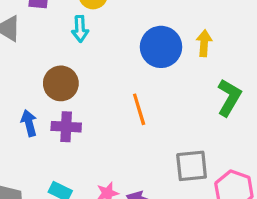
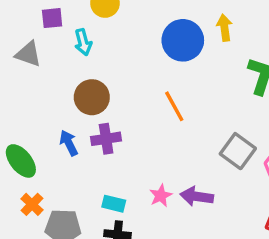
cyan arrow: (80, 29) -> (83, 42), moved
gray square: (192, 166) -> (238, 151), turned -36

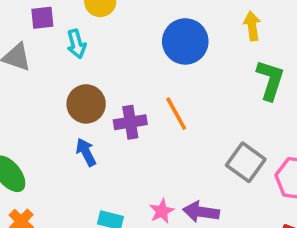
yellow arrow: (224, 28) -> (252, 26), moved
purple cross: (106, 139) -> (130, 122), moved
blue arrow: (69, 143) -> (86, 152), moved

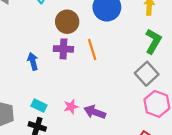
brown circle: (86, 104) -> (67, 22), moved
gray square: (246, 162) -> (147, 74), moved

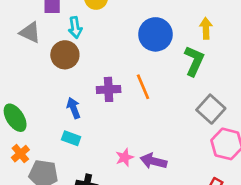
brown circle: (67, 22) -> (65, 55), moved
green L-shape: (153, 41) -> (194, 61), moved
cyan rectangle: (39, 106) -> (71, 138), moved

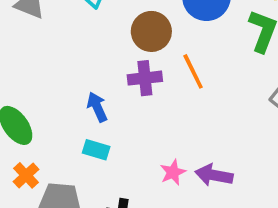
brown circle: (65, 55) -> (151, 31), moved

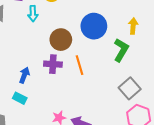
blue arrow: (97, 107) -> (24, 75), turned 35

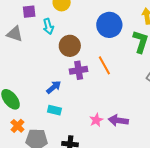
brown circle: (61, 40) -> (70, 46), moved
blue arrow: (24, 75) -> (54, 87), turned 42

